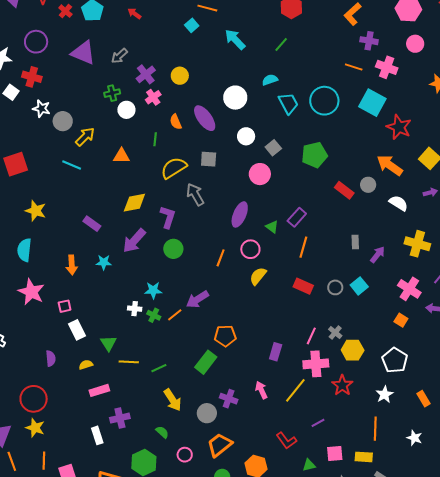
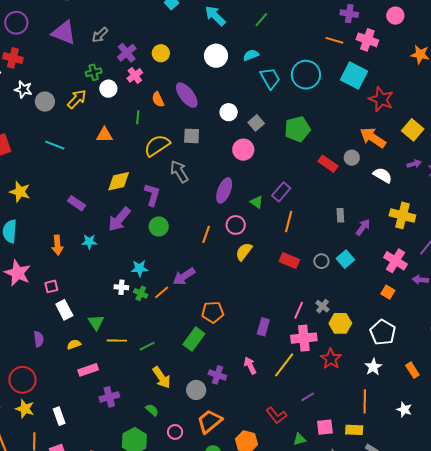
white circle: (235, 98) -> (216, 56), moved
yellow arrow: (85, 137) -> (77, 99), moved
white rectangle: (97, 435) -> (59, 416), moved

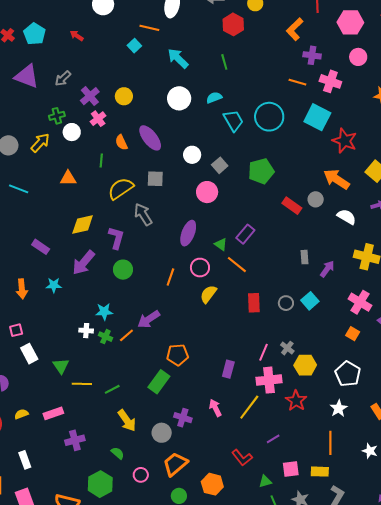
green line: (261, 20) -> (224, 62), turned -56
orange line: (289, 222) -> (237, 265), moved, turned -65
red rectangle: (289, 261) -> (254, 303), turned 66
yellow semicircle: (74, 344) -> (21, 414), moved

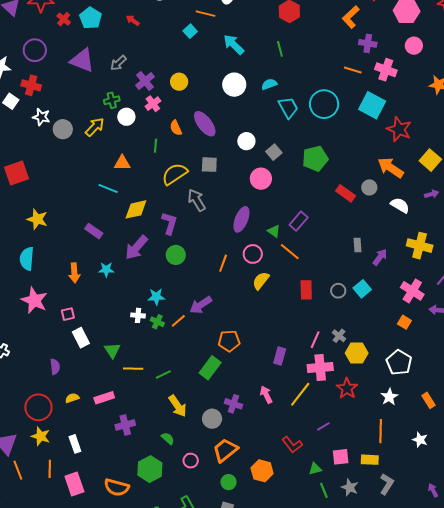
cyan line: (19, 189) -> (108, 188), moved

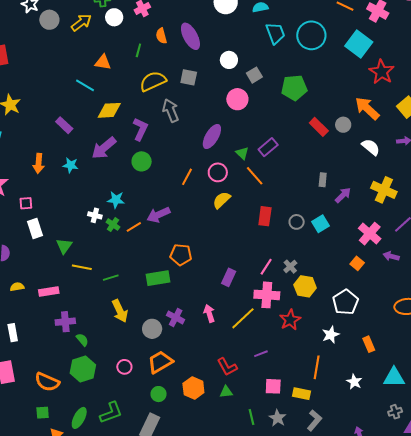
green rectangle: (210, 368) -> (158, 278), turned 35
green semicircle: (168, 438) -> (82, 340), moved
green triangle: (315, 469) -> (226, 392), moved

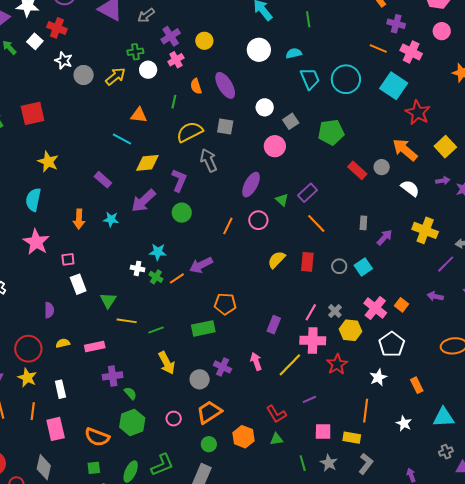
orange line: (255, 176) -> (316, 223), moved
yellow semicircle: (222, 200) -> (277, 260), moved
pink cross: (370, 234) -> (375, 308), moved

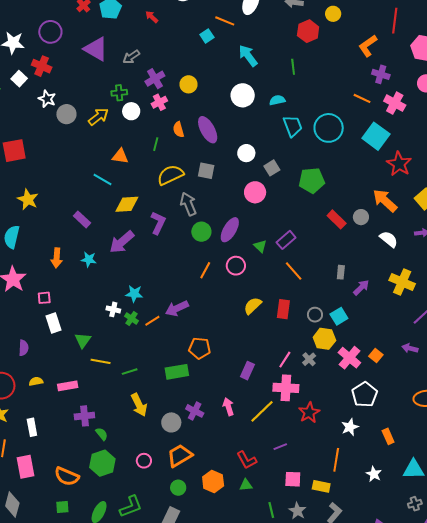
green circle: (182, 213) -> (201, 232), moved
yellow hexagon: (351, 330) -> (324, 339), moved

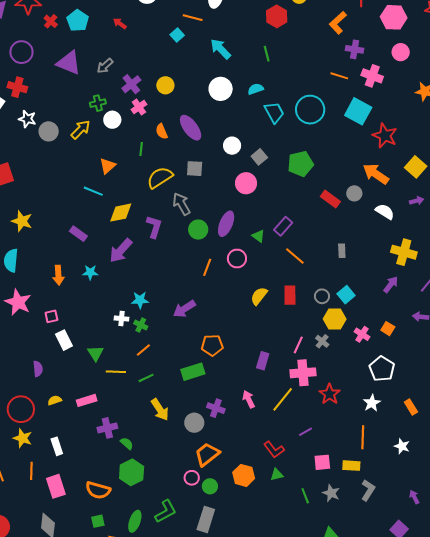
orange triangle: (120, 156) -> (108, 166), turned -42
purple arrow: (361, 288) -> (391, 284), moved
orange line: (152, 321) -> (143, 350), moved
pink cross: (349, 358) -> (362, 334), size x0.7
pink circle: (144, 461) -> (192, 478), moved

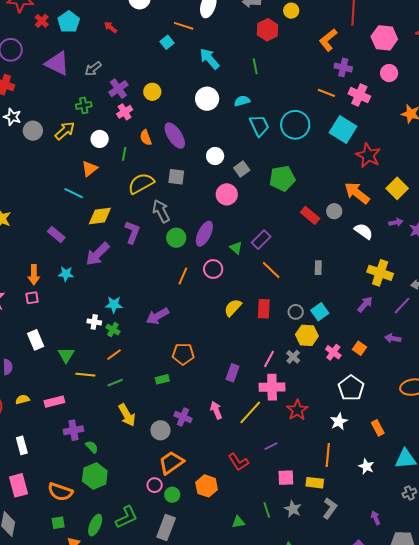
white circle: (112, 120) -> (100, 139), moved
pink square: (51, 316) -> (32, 298), moved
green rectangle: (193, 372) -> (162, 379), size x0.6
green triangle: (277, 475) -> (238, 522), moved

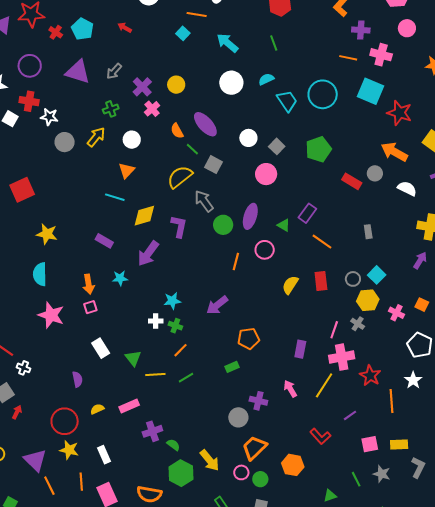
white star: (12, 117) -> (49, 117), moved
green line: (124, 154) -> (192, 149), moved, turned -48
gray square: (176, 177) -> (214, 165), turned 30
yellow arrow: (127, 415) -> (210, 460), moved
orange line: (328, 455) -> (392, 401), moved

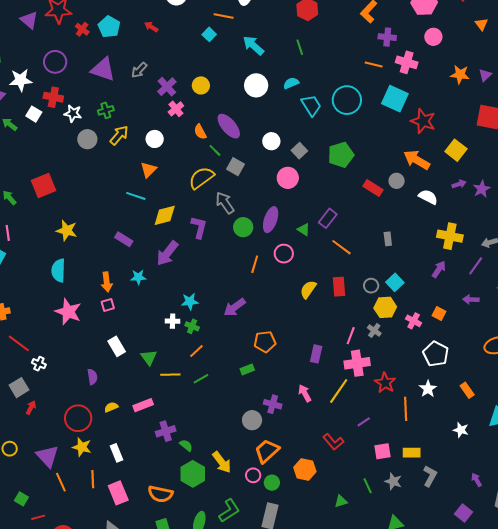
green cross: (111, 109) -> (106, 110), moved

